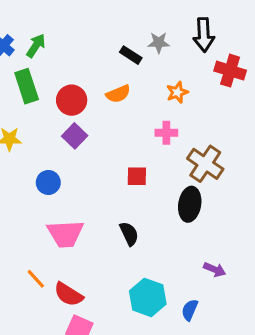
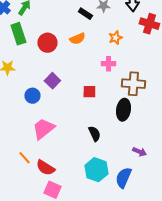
purple square: (75, 136) -> (52, 81), moved
brown cross: (205, 164) -> (133, 84), turned -30
pink trapezoid: (65, 234) -> (43, 129), turned 145
black semicircle: (129, 234) -> (94, 134), moved
blue semicircle: (190, 310) -> (123, 178), size x1.5

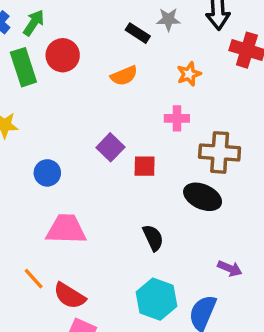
red circle: (47, 43) -> (63, 55), moved
purple square: (52, 81) -> (110, 147), moved
black ellipse: (123, 110) -> (203, 197), turned -75
pink trapezoid: (43, 129) -> (66, 229), turned 40

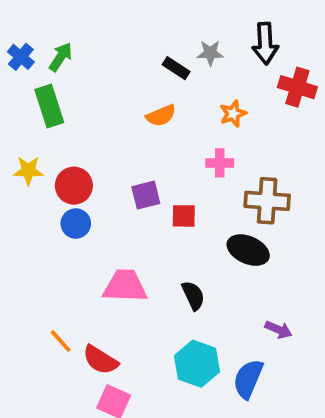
red circle: (63, 55) -> (74, 186), moved
purple square: (110, 147) -> (146, 195), turned 32
pink trapezoid: (66, 229) -> (125, 286), moved

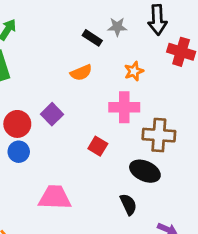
pink cross: (220, 163) -> (124, 107), size x1.5
purple square: (146, 195) -> (52, 114), moved, turned -30
red square: (184, 216) -> (98, 146), turned 30
black semicircle: (193, 295) -> (128, 204), moved

